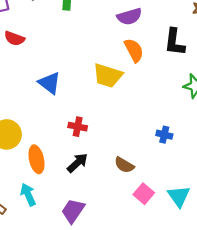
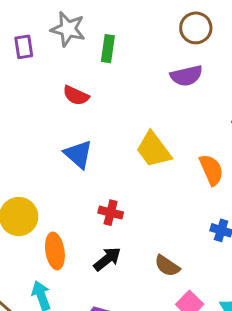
red semicircle: (14, 38) -> (76, 95), moved
orange semicircle: (134, 50) -> (211, 170), moved
yellow trapezoid: (108, 76) -> (154, 150), turned 32

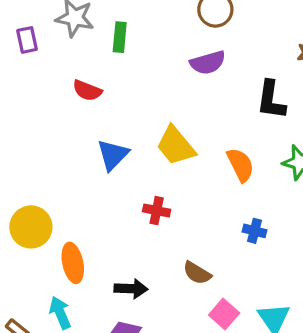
blue triangle: (78, 154) -> (113, 155), moved, turned 36
red cross: (111, 213) -> (157, 211), moved
black arrow: (107, 259) -> (131, 289), moved, turned 44

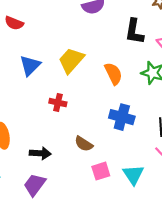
yellow trapezoid: (176, 146) -> (71, 60), turned 80
blue cross: (254, 231) -> (122, 117), size x1.6
pink square: (224, 314) -> (101, 171), turned 30

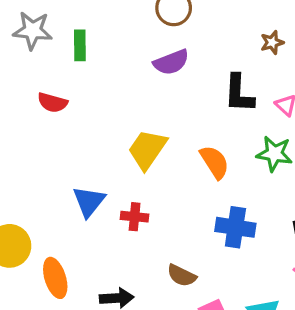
blue triangle: (30, 65) -> (89, 202), moved

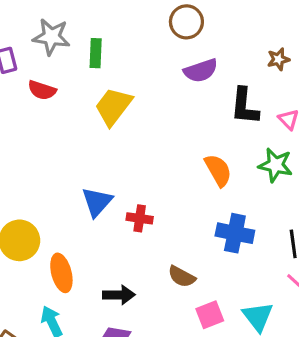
purple semicircle: (171, 62) -> (201, 71), moved
red semicircle: (52, 103) -> (42, 90), moved
yellow trapezoid: (147, 149) -> (113, 106), moved

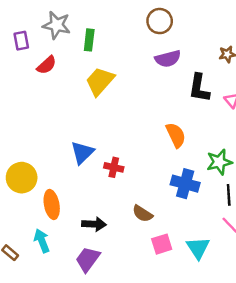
red semicircle: (42, 90) -> (47, 65), turned -65
green star: (275, 165) -> (219, 162), moved, turned -30

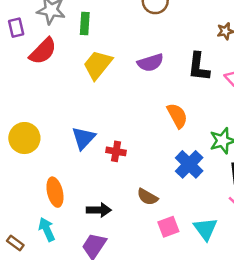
purple semicircle: (168, 59) -> (150, 63), moved
red semicircle: (47, 65) -> (43, 51), size x1.4
yellow circle: (22, 178) -> (24, 138), moved
blue cross: (185, 184) -> (189, 164), turned 32

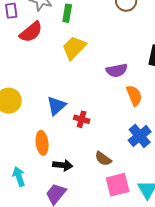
purple semicircle: (150, 63) -> (117, 70), moved
orange ellipse: (55, 192) -> (42, 143), moved
pink square: (168, 227) -> (118, 185), size x1.4

